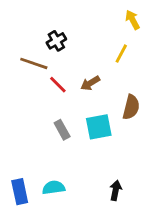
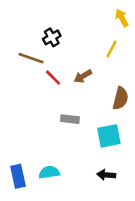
cyan square: (99, 127) -> (109, 136), moved
gray rectangle: (62, 130) -> (70, 119), moved, turned -54
black arrow: (116, 190) -> (106, 175), turned -96

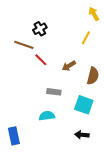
brown arrow: (83, 76) -> (69, 66), moved
cyan square: (109, 136) -> (84, 105), turned 30
cyan semicircle: (49, 172) -> (47, 116), moved

